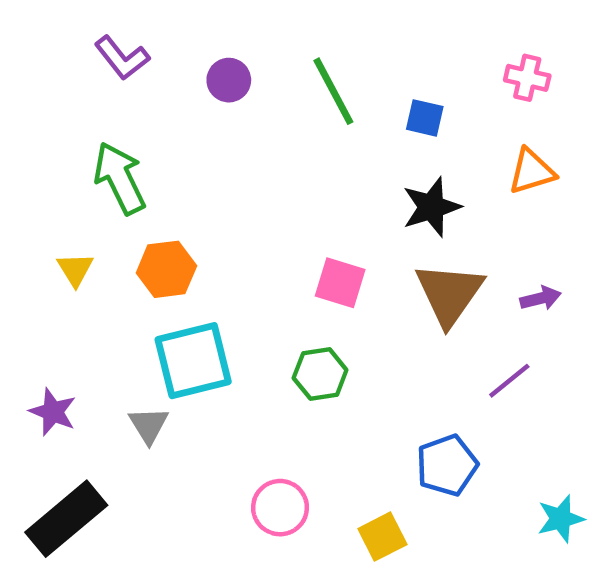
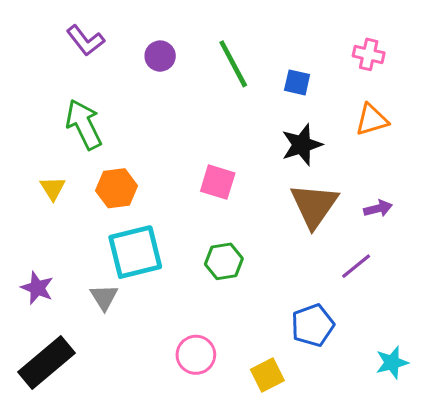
pink square: (340, 283) -> (218, 182), moved

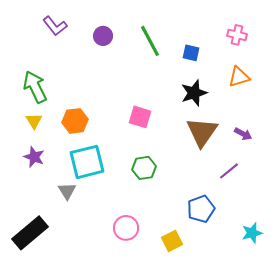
green arrow: (84, 124) -> (35, 87), moved
purple arrow: (378, 209) -> (243, 134), turned 42
purple star: (37, 288) -> (34, 157), moved

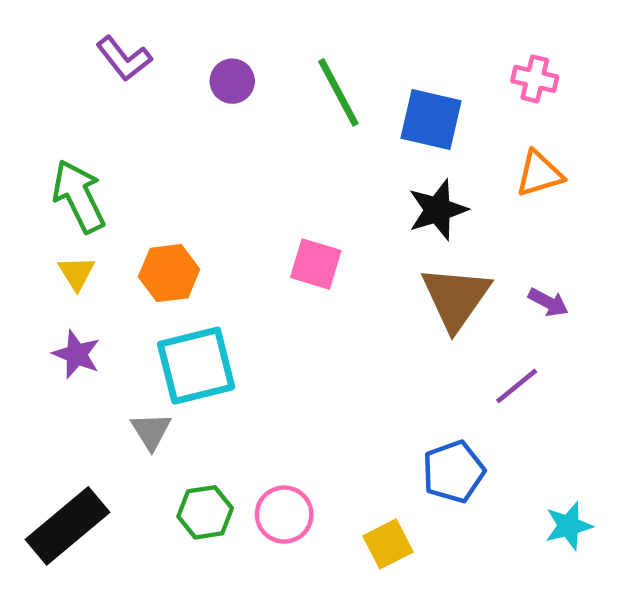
blue square: (191, 53) -> (431, 120), size x1.6
green hexagon: (144, 168) -> (205, 512), moved

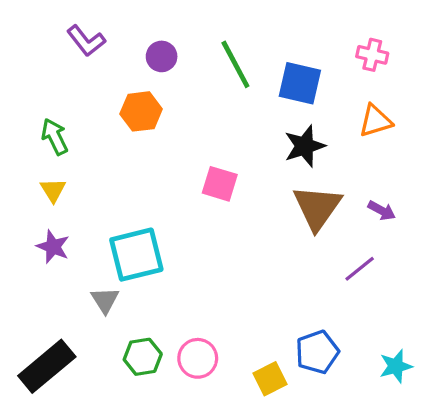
green arrow: (79, 196) -> (55, 137), size x0.7
orange hexagon: (169, 273) -> (141, 111), moved
blue pentagon: (453, 472) -> (317, 352), moved

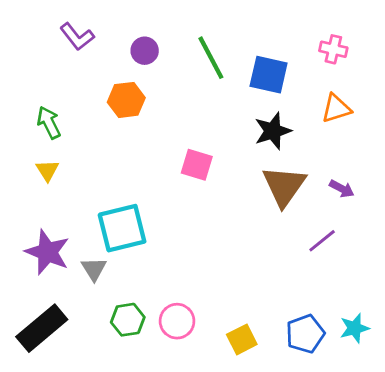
purple star: (53, 247) -> (47, 252), moved, size x1.5
blue pentagon: (317, 352) -> (305, 334), moved

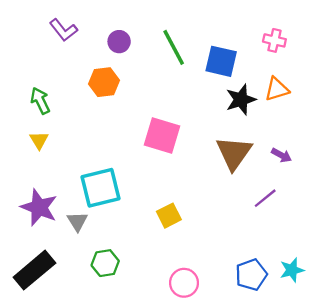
black star: (273, 131) -> (241, 100), moved
pink square: (197, 165) -> (162, 136), size x1.4
pink circle: (177, 321) -> (184, 283), moved
yellow square: (242, 339) -> (169, 216), moved

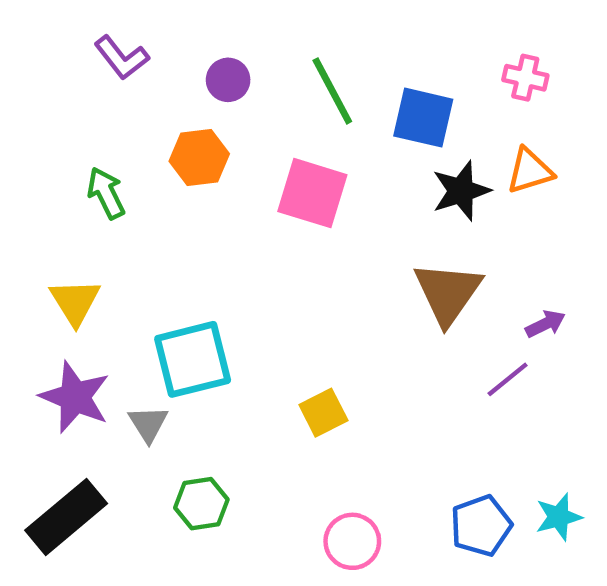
green arrow: (40, 101) -> (106, 193), moved
pink square: (162, 136) -> (312, 193), moved
yellow triangle: (39, 140) -> (75, 302), moved, size x1.4
purple arrow: (281, 155) -> (545, 324), moved, turned -54

